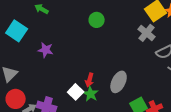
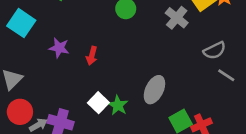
gray cross: (147, 33) -> (177, 18), moved
red arrow: (90, 80) -> (92, 56), moved

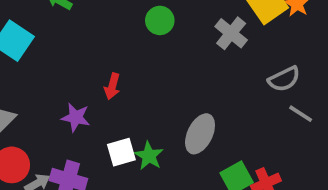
purple star: (59, 48) -> (76, 117), moved
white square: (98, 103) -> (121, 152), turned 30

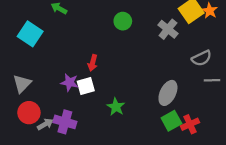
gray line: (301, 114) -> (212, 80), turned -35
gray ellipse: (200, 134) -> (168, 93), moved
white square: (121, 152) -> (86, 86), moved

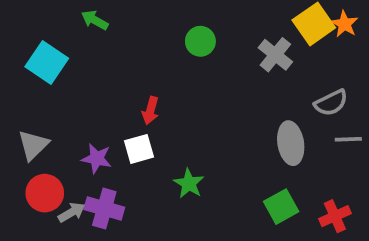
purple star: (70, 83) -> (97, 158), moved
gray ellipse: (168, 93) -> (291, 143), moved, turned -35
red cross: (190, 124) -> (335, 216), moved

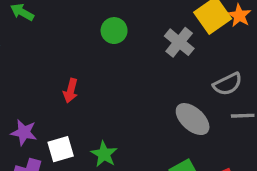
gray ellipse: (291, 143) -> (193, 119), turned -39
white square: (139, 149) -> (61, 149), moved

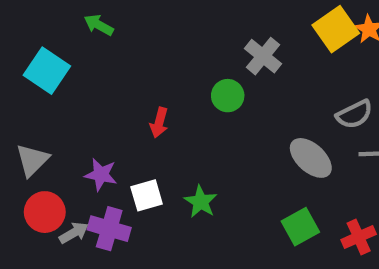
green circle: (114, 31) -> (228, 96), moved
gray cross: (179, 42) -> (263, 56), moved

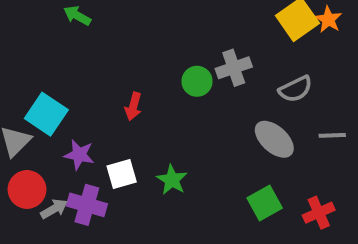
gray cross: (263, 56) -> (234, 68), moved, turned 32
cyan square: (47, 71) -> (46, 114), moved
gray semicircle: (354, 114) -> (296, 89), moved

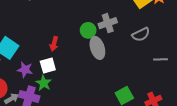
gray ellipse: (274, 139) -> (97, 48), moved, turned 30
white square: (122, 174) -> (48, 65), moved
green star: (172, 180) -> (44, 83), moved

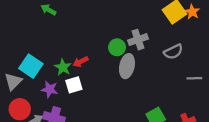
red arrow: (54, 44) -> (81, 62), turned 48
gray ellipse: (97, 48) -> (127, 66), turned 30
green star: (44, 83) -> (63, 67), moved

